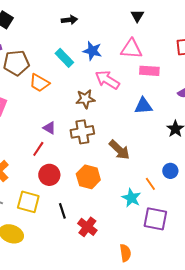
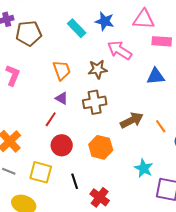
orange trapezoid: (39, 83) -> (62, 70), moved, turned -140
brown arrow: (119, 150) -> (132, 120), turned -70
orange line: (150, 184) -> (161, 126), moved

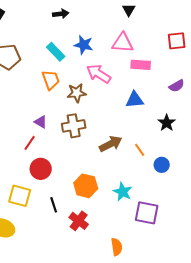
orange trapezoid: (62, 70) -> (51, 80), moved
orange hexagon: (101, 147) -> (86, 186), moved

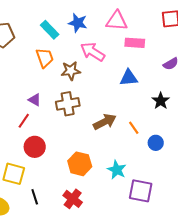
black line: (54, 205) -> (35, 197), moved

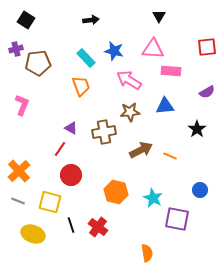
brown star: (71, 71) -> (130, 112), moved
orange line: (134, 128) -> (170, 156), turned -32
blue circle: (156, 143) -> (200, 190), moved
red cross: (73, 199) -> (98, 227), moved

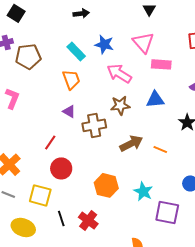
pink triangle: (153, 49) -> (143, 42), turned 45
purple triangle: (71, 128) -> (69, 111), moved

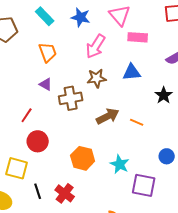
cyan rectangle: (76, 51) -> (45, 16), moved
pink arrow: (119, 73) -> (96, 46), turned -90

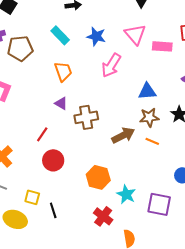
pink rectangle: (138, 37) -> (162, 46), moved
brown star: (97, 78) -> (149, 117), moved
cyan star: (120, 164) -> (126, 194), moved
yellow square: (17, 168) -> (32, 197), moved, size x0.7
red cross: (65, 193) -> (103, 216), moved

